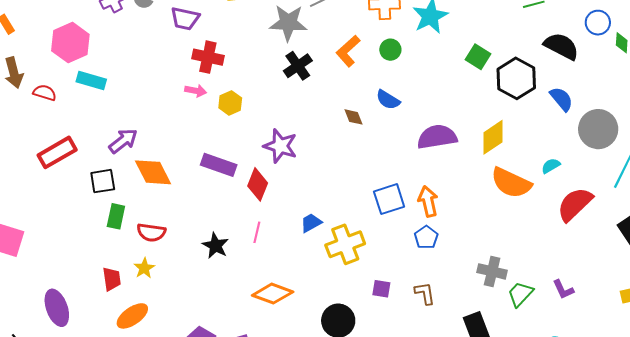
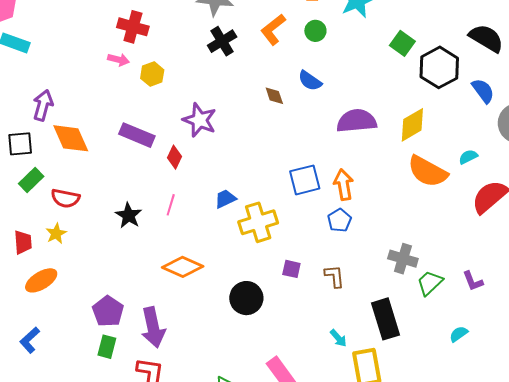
purple arrow: (123, 141) -> (43, 105), turned -40
red diamond: (258, 184) -> (174, 157), size x0.7
green rectangle: (116, 216) -> (31, 180), turned 30

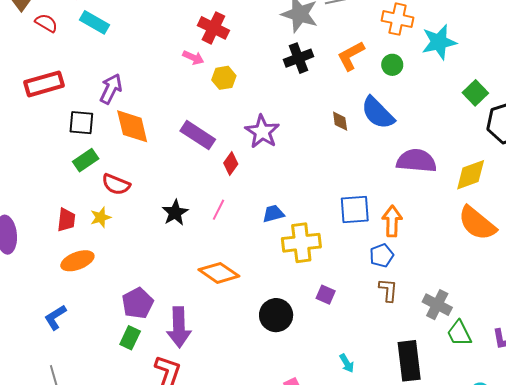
blue semicircle: (310, 81) -> (378, 113), size x1.5
brown L-shape: (335, 276) -> (388, 290), moved
green trapezoid: (430, 283) -> (459, 333), turned -84
cyan arrow: (338, 338) -> (347, 363), moved

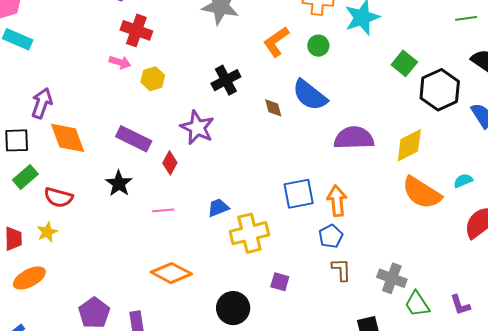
black cross: (298, 58) -> (226, 80), moved
pink line: (218, 210) -> (163, 210), turned 65
black star: (175, 213) -> (119, 183), moved

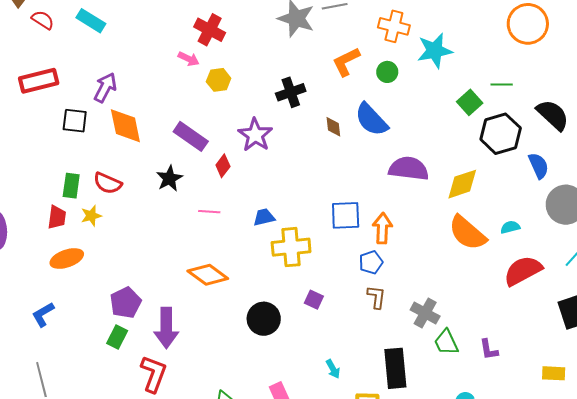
green line: (466, 18) -> (502, 85), moved
green rectangle: (25, 177) -> (71, 186), moved, turned -50

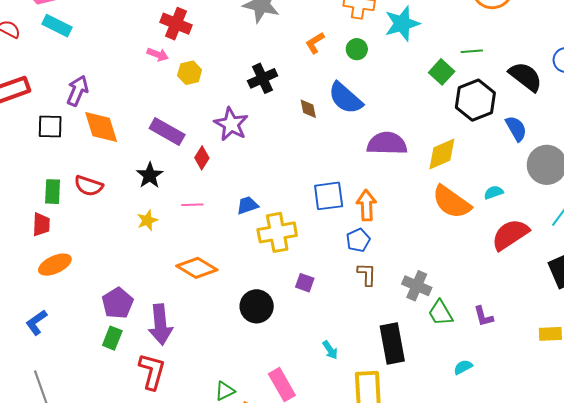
orange L-shape: (346, 62) -> (315, 43), size x0.7
yellow star: (91, 216) -> (147, 220), moved

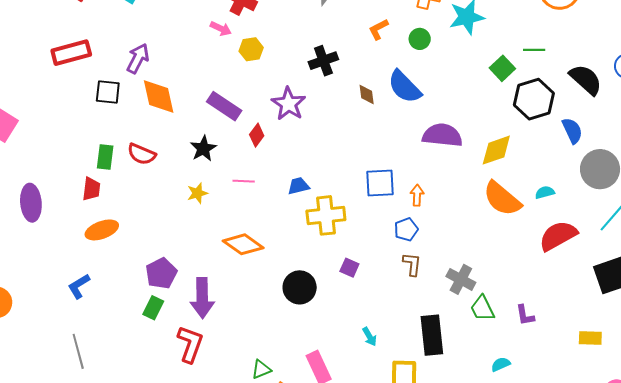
orange arrow: (366, 205) -> (417, 195), size x0.7

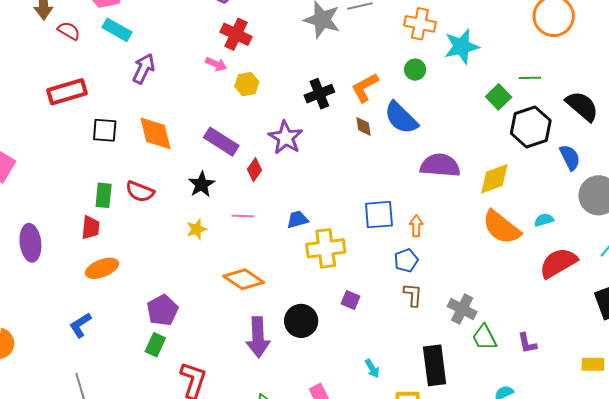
orange L-shape: (378, 29) -> (365, 87), moved, size x1.4
purple arrow: (138, 58) -> (144, 69), moved
purple arrow: (202, 298) -> (258, 337), moved

